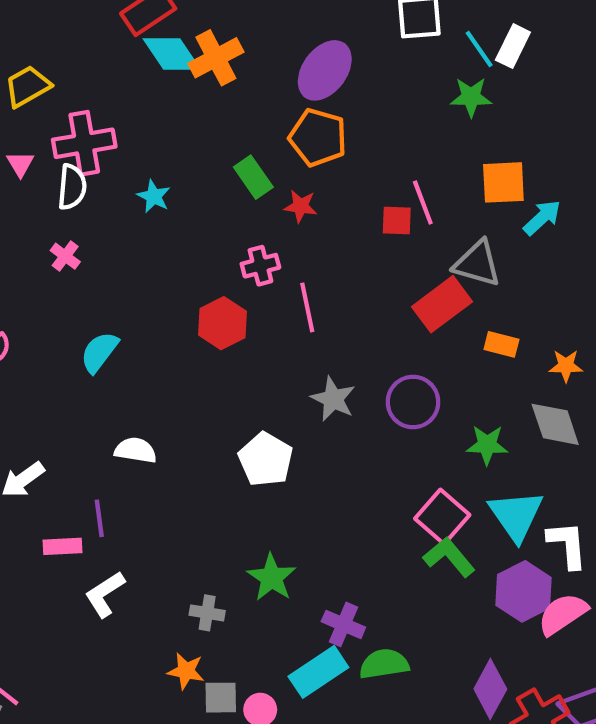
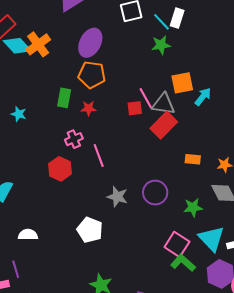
green rectangle: (253, 177) -> (64, 98), turned 54
gray triangle: (477, 263) -> (163, 104), moved
red rectangle: (442, 304) -> (164, 125), moved

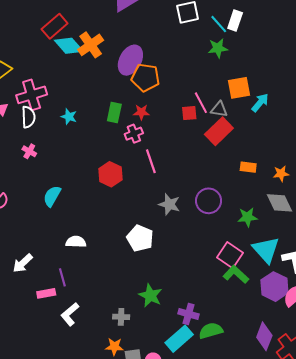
purple ellipse: (90, 43) -> (130, 60), moved
green rectangle: (64, 98) -> (114, 112), moved
gray triangle: (163, 104) -> (219, 109), size x0.7
pink cross: (74, 139) -> (134, 134), moved

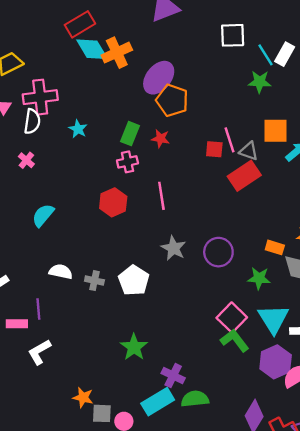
pink cross: (134, 134) -> (127, 162), moved
orange rectangle: (248, 167) -> (275, 247), moved
gray cross: (121, 317) -> (94, 281), moved

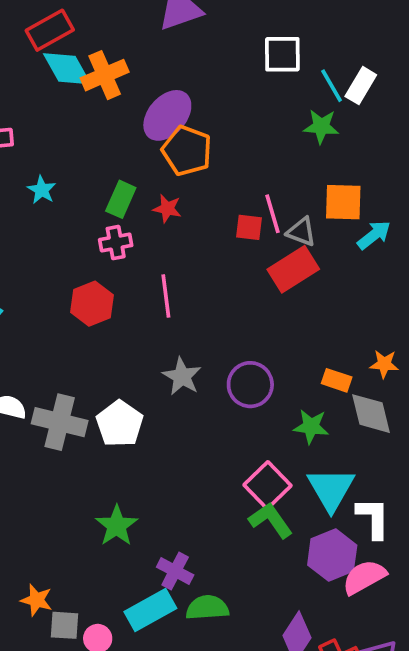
gray cross: (94, 281) -> (60, 422), size x1.8

